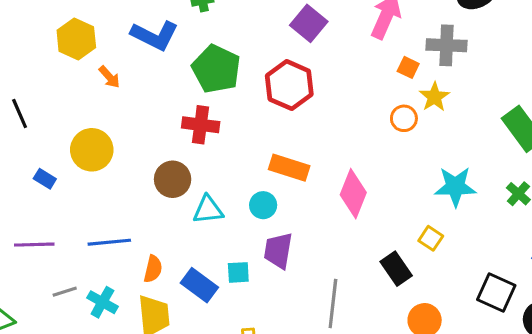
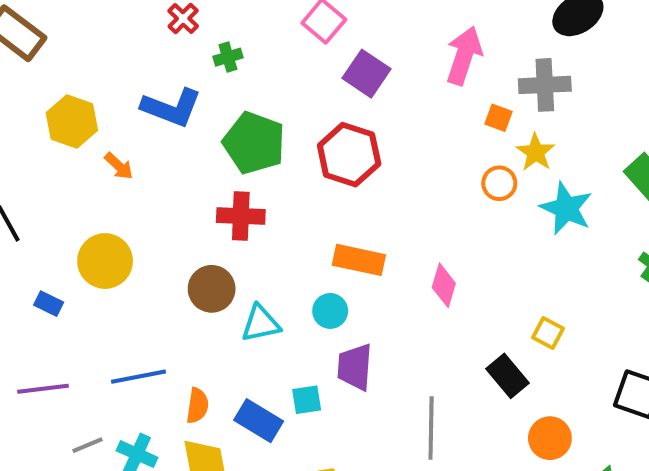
cyan star: (455, 187) -> (566, 208), moved, turned 30
pink diamond: (353, 194) -> (444, 285), size x0.7

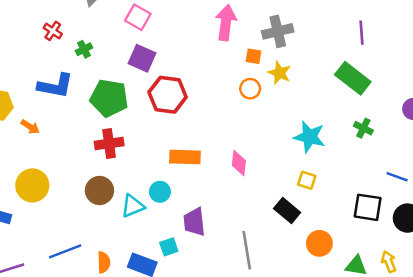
purple square: (366, 74) -> (142, 58), moved
orange circle: (499, 183) -> (250, 89), moved
cyan star: (566, 208) -> (310, 137), moved
cyan circle: (330, 311) -> (160, 192), moved

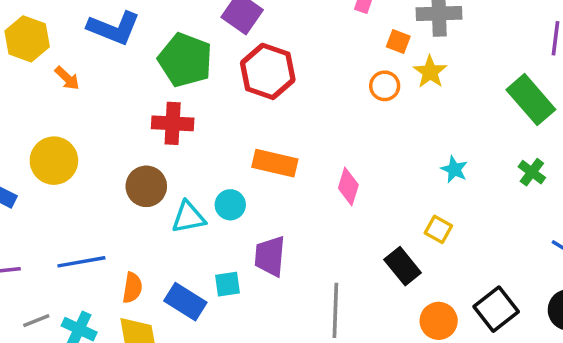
cyan star: (310, 137) -> (454, 169), size x0.6
black square: (368, 207) -> (496, 309), moved, turned 32

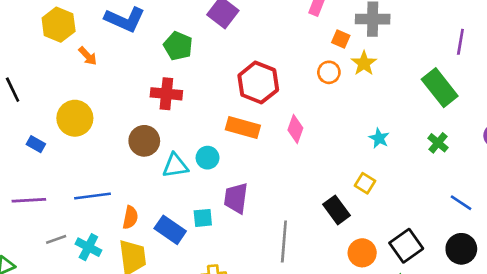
green pentagon: (185, 60) -> (178, 46), size x0.7
red hexagon: (268, 71) -> (258, 83), moved
pink diamond: (348, 186) -> (295, 129), moved

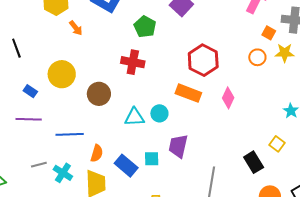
yellow star: (364, 63) -> (285, 53), turned 30
brown circle: (144, 141) -> (99, 94), moved
purple line: (29, 200) -> (29, 119), moved

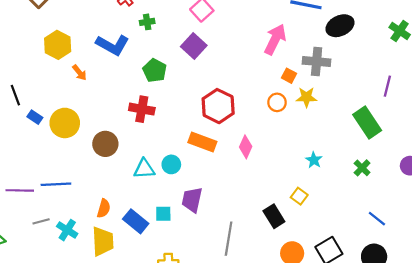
blue rectangle: (30, 91) -> (35, 117), moved
purple line: (29, 119) -> (20, 190), moved
blue line: (70, 134) -> (56, 184), moved

